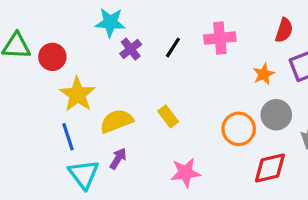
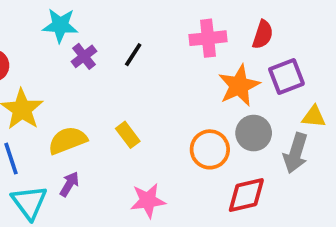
pink cross: (220, 38) -> (208, 38), moved
orange star: (264, 74) -> (239, 86), size x1.6

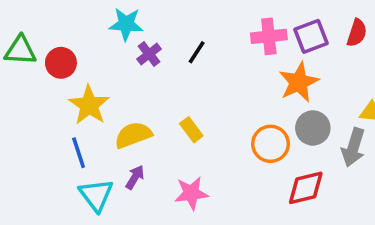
red semicircle: (263, 35) -> (357, 33), moved
purple square: (286, 76) -> (311, 36), moved
pink star: (148, 201) -> (191, 193), moved

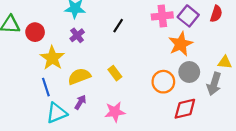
purple square: (311, 36) -> (188, 16), turned -30
purple cross: (149, 54) -> (77, 35), moved
cyan triangle: (96, 195) -> (57, 113), turned 45

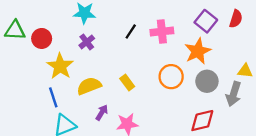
pink cross: (162, 16) -> (162, 32), moved
orange circle: (163, 82) -> (171, 77), moved
purple arrow: (80, 102) -> (102, 112), moved

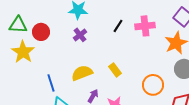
yellow star: (60, 66) -> (23, 52), moved
orange circle: (171, 77) -> (153, 85), moved

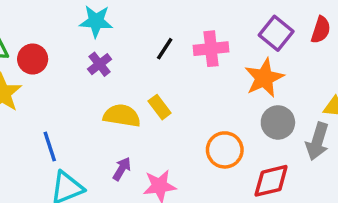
yellow rectangle: (115, 70) -> (160, 107), moved
yellow semicircle: (82, 73) -> (122, 116), moved, turned 30

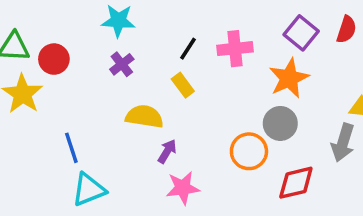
yellow rectangle: (160, 107) -> (183, 85), moved
gray circle: (278, 122) -> (280, 123), moved
purple arrow: (122, 169) -> (167, 151), moved

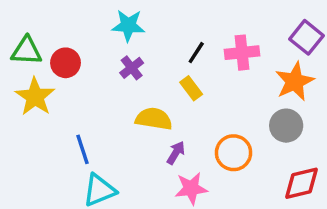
orange circle: (249, 151) -> (234, 153), moved

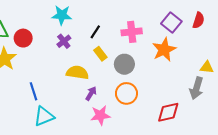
black line: (196, 53) -> (95, 32), moved
gray circle: (286, 126) -> (124, 64), moved

